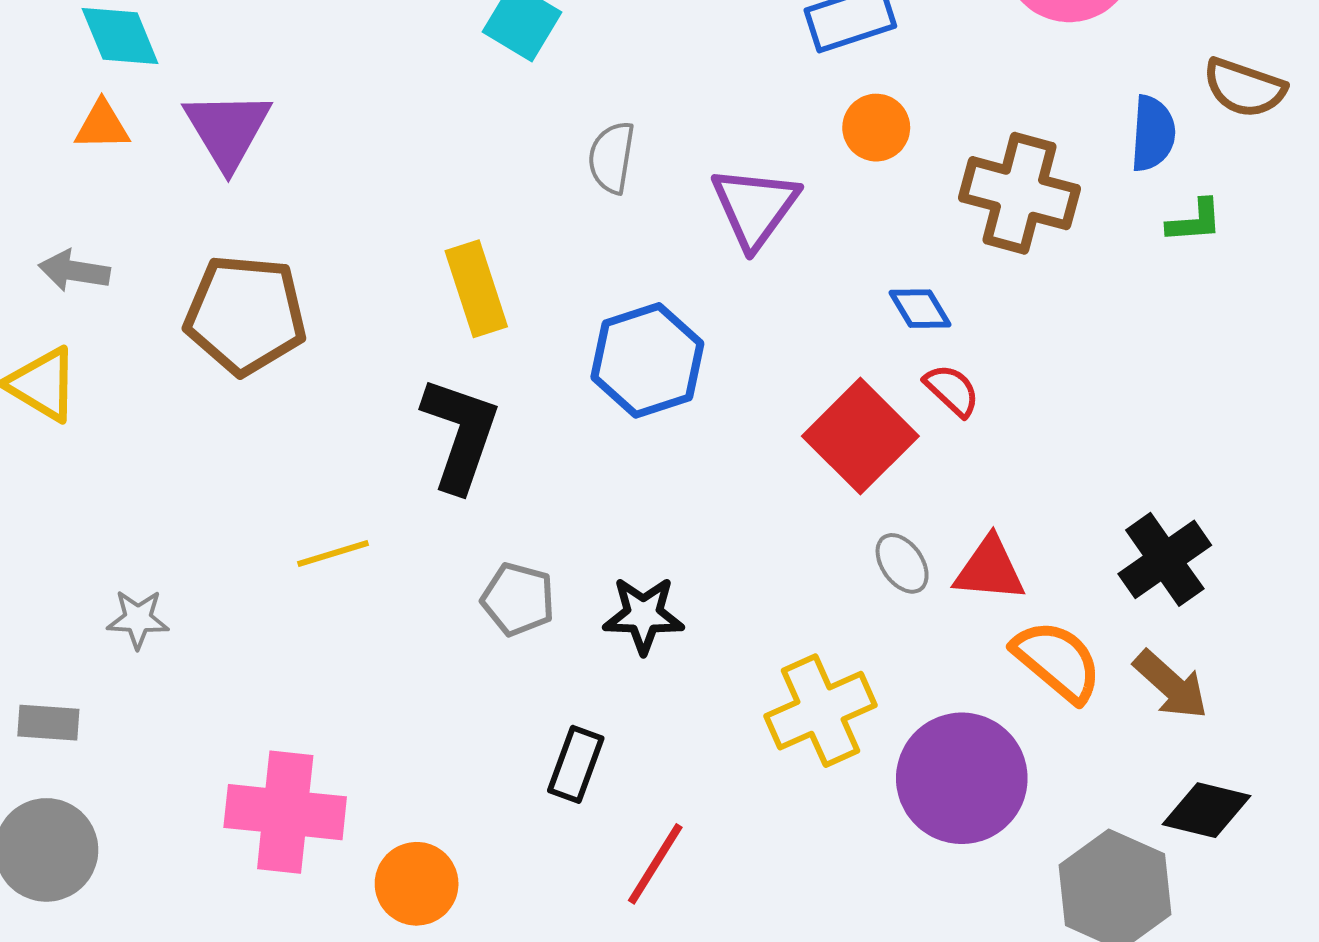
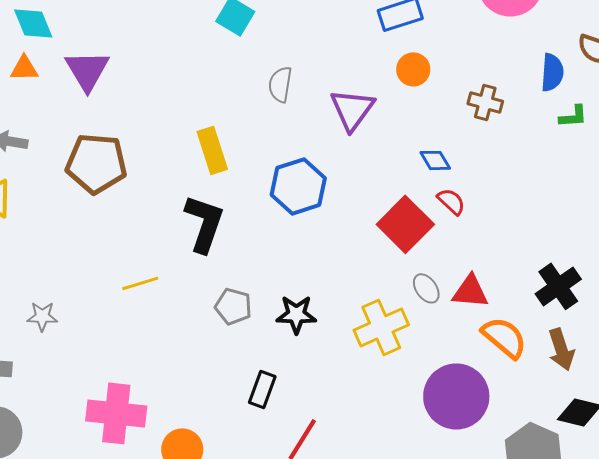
brown cross: (1020, 193) -> (485, 102), size x0.6
brown arrow: (1171, 685) -> (561, 349), turned 30
yellow cross: (821, 711) -> (381, 327), moved

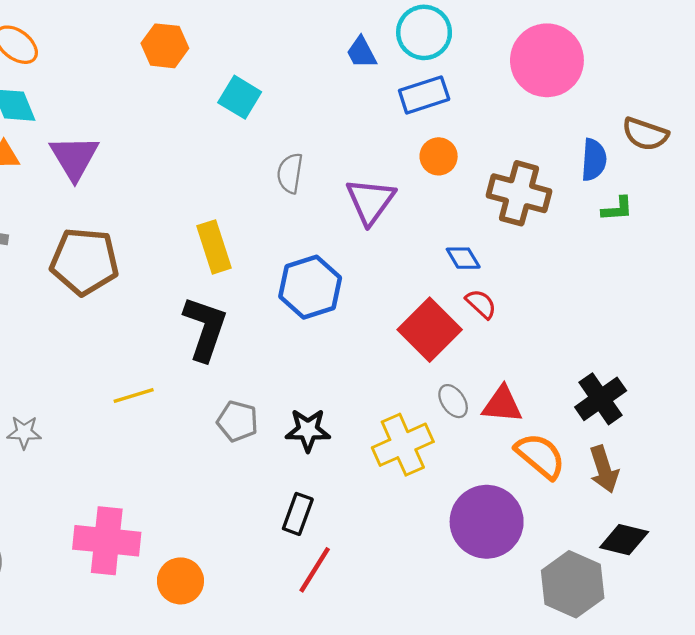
brown cross: (485, 102) -> (519, 193), size x1.6
black rectangle: (262, 389) -> (298, 514), moved

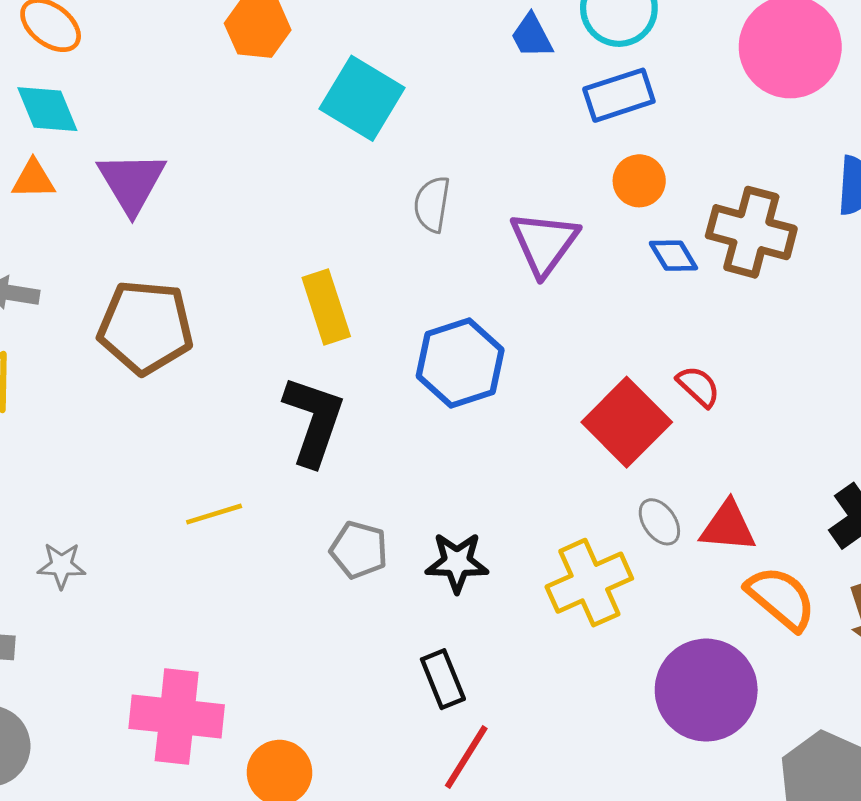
cyan square: (240, 97) -> (362, 98), size x1.4
blue diamond: (463, 258) -> (673, 256), moved
black rectangle: (298, 514) -> (443, 679), turned -42

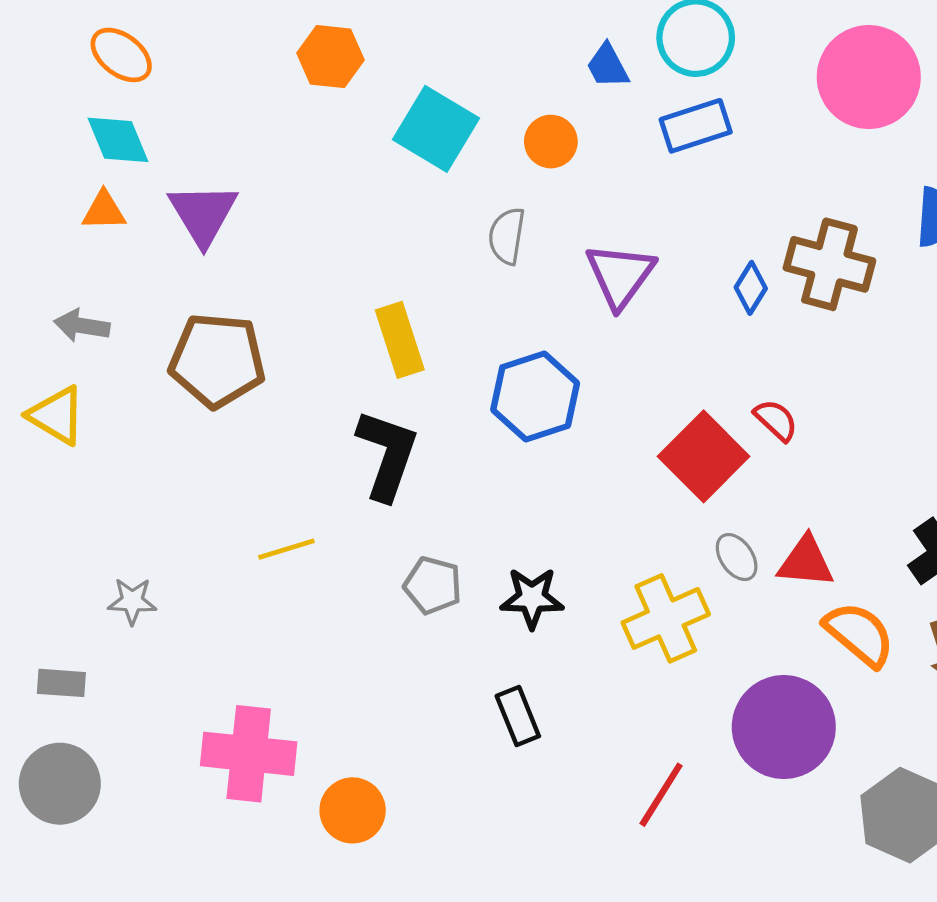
orange circle: (639, 181) -> (551, 142), moved
blue diamond: (673, 256) -> (751, 288), turned 63
red line: (466, 757) -> (661, 795), moved

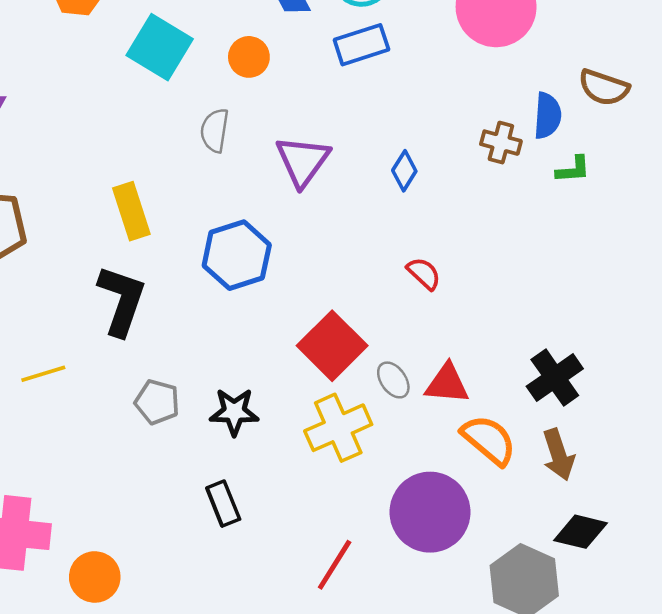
brown cross: (829, 264) -> (501, 143), moved, size x0.6
red square: (704, 456) -> (332, 346), moved

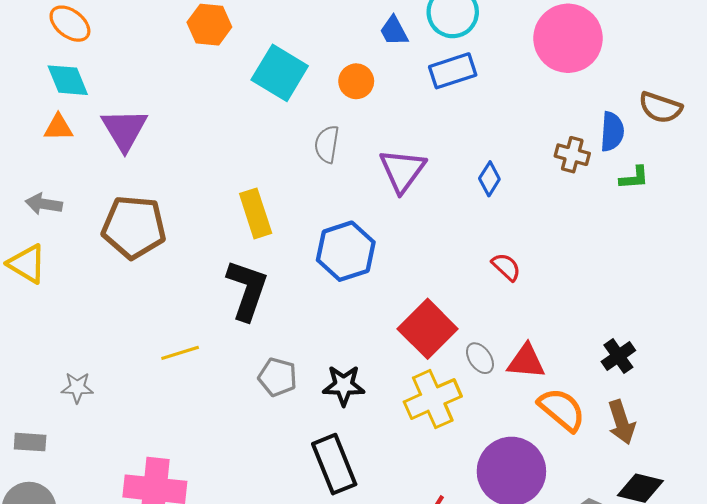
black cross: (555, 378) -> (618, 356), size x0.7
black rectangle: (223, 504) -> (334, 464), size x1.5

